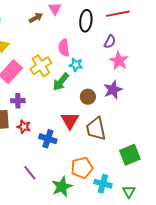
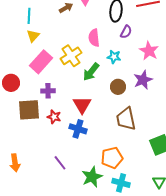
purple semicircle: (110, 42) -> (126, 32), moved
cyan star: (76, 65) -> (114, 57), moved
red triangle: (70, 121) -> (82, 105), moved
cyan cross: (103, 184) -> (121, 183), moved

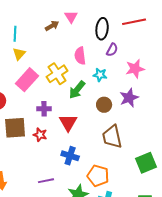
pink star: (149, 51) -> (135, 69), turned 30
purple cross: (48, 91) -> (44, 109), moved
blue cross: (78, 129) -> (70, 156), moved
orange pentagon: (112, 158) -> (98, 176), turned 30
purple line: (60, 163) -> (46, 181), turned -63

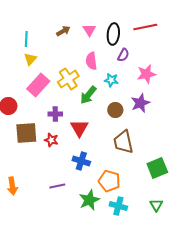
pink triangle: (71, 17) -> (89, 30), moved

